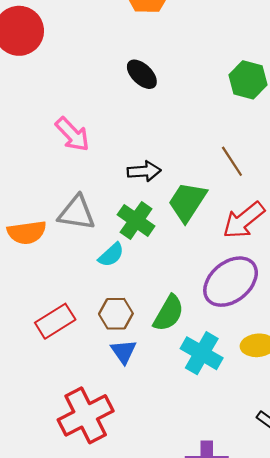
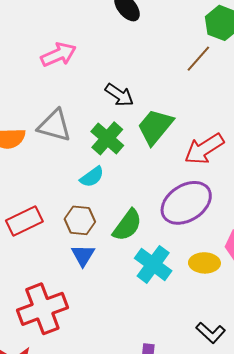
pink arrow: (72, 134) -> (59, 55), turned -76
brown line: (232, 161) -> (198, 59), moved, turned 68
black arrow: (144, 171) -> (119, 95), turned 32
cyan semicircle: (111, 255) -> (92, 177), moved

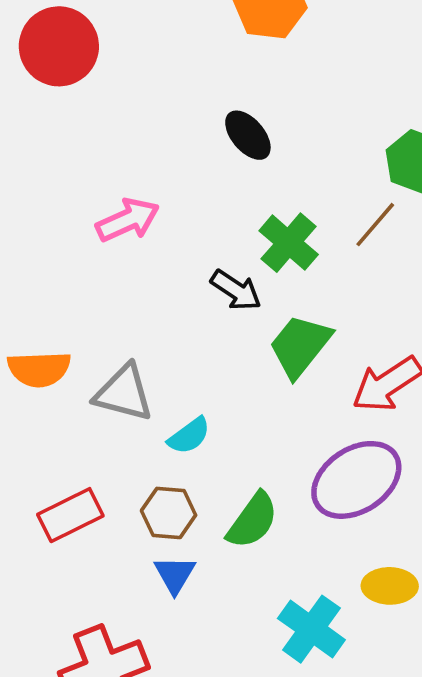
gray triangle: (54, 126) -> (124, 393), moved
green cross: (107, 138) -> (289, 243), moved
cyan cross: (153, 264) -> (311, 629), moved

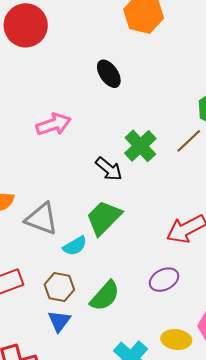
black ellipse: (248, 135) -> (109, 74), moved
green trapezoid: (300, 346) -> (104, 218), moved
purple ellipse: (356, 480) -> (164, 280), size x0.6

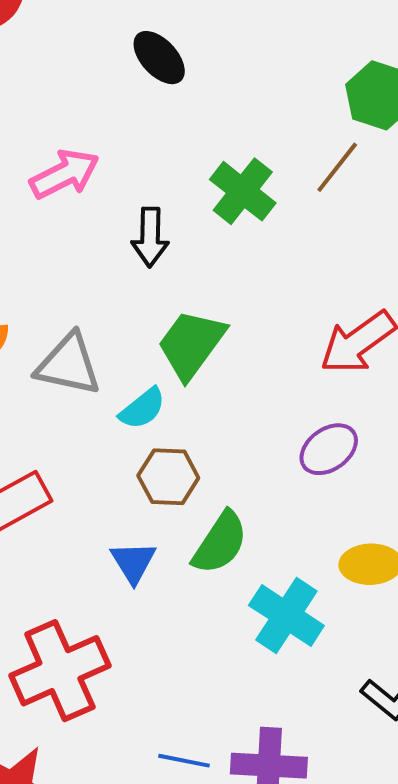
black arrow: (109, 169) -> (150, 237), moved, turned 60
brown hexagon: (59, 287) -> (168, 477), moved
green semicircle: (105, 296) -> (220, 543), moved

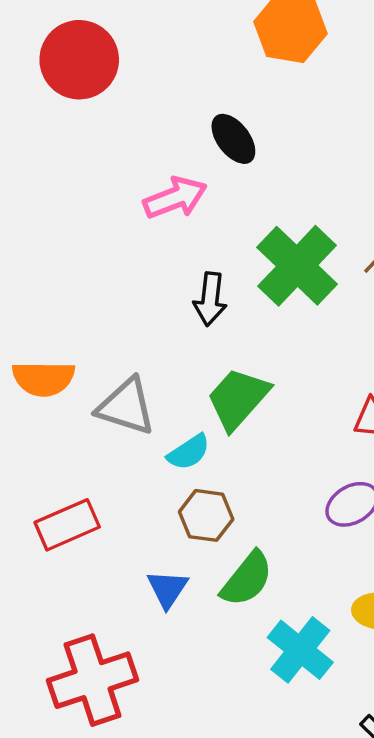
pink arrow: (64, 174) -> (175, 198), moved
green cross: (243, 191) -> (297, 266), size x1.4

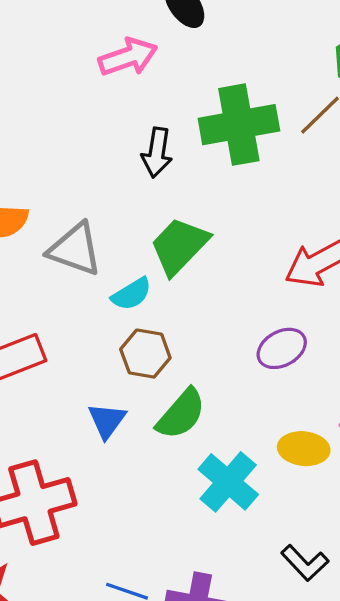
green cross: (297, 266) -> (239, 125), turned 34

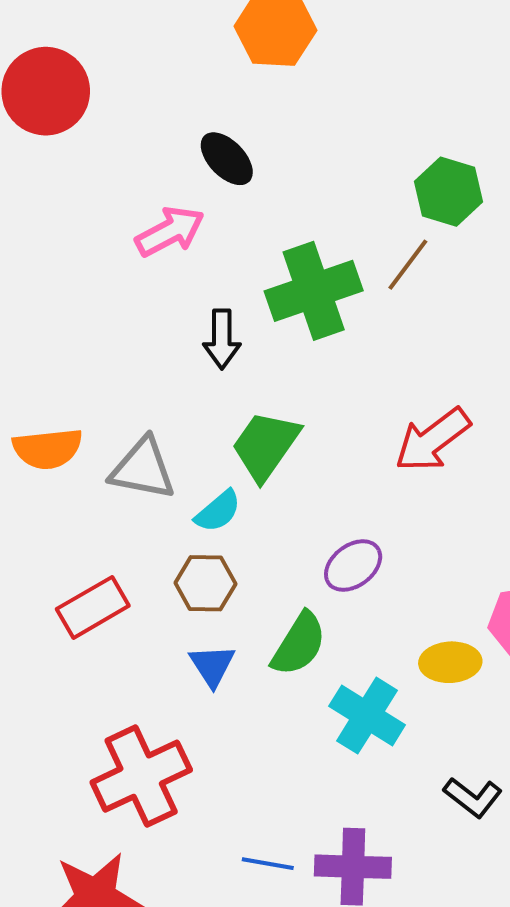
purple ellipse: (282, 348) -> (353, 566), moved
brown hexagon: (145, 354) -> (205, 583), moved

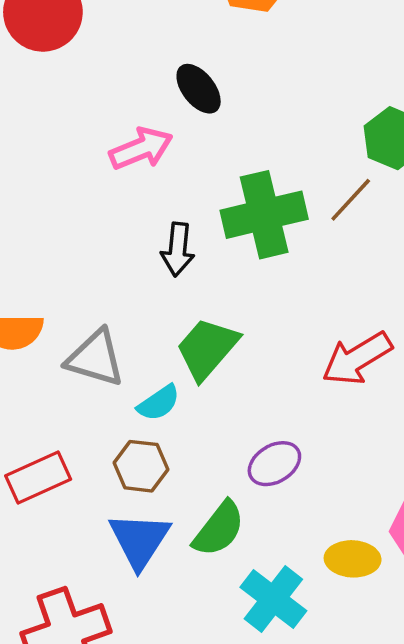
blue triangle: (212, 665) -> (140, 540), size x1.5

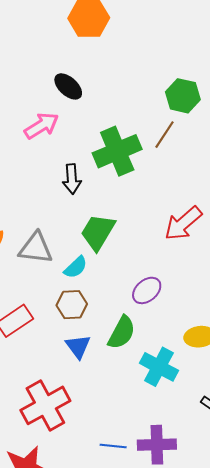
blue triangle: (140, 540) -> (78, 346), size x0.7

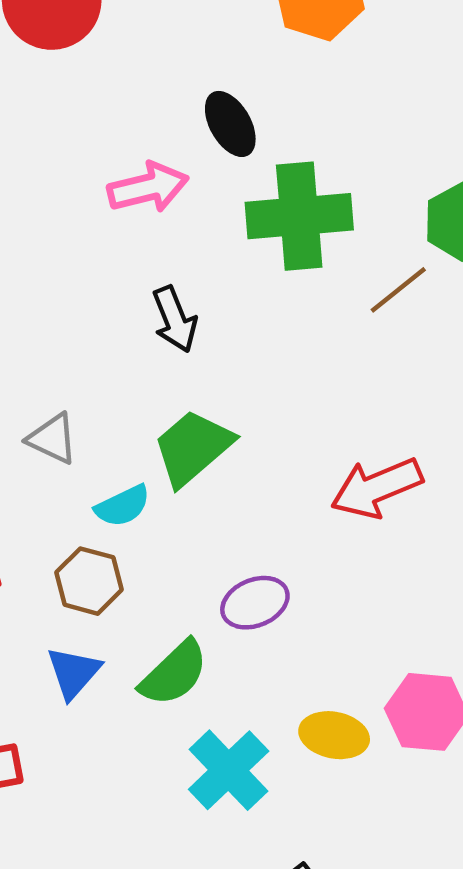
green cross: (117, 151) -> (299, 216), moved
black arrow: (72, 179) -> (175, 319), turned -36
gray triangle: (36, 248) -> (52, 439), size x0.7

